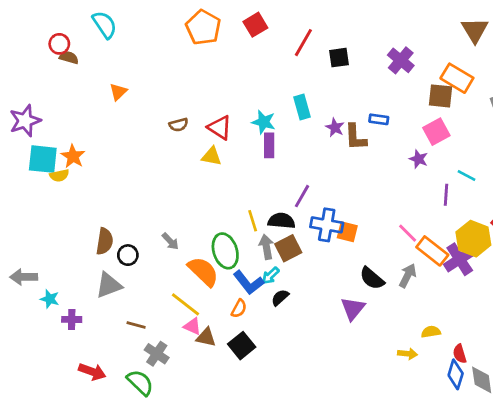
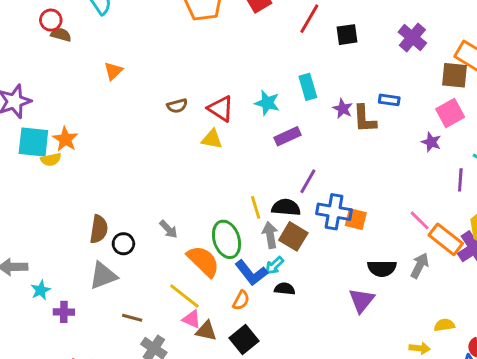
purple rectangle: (269, 145) -> (288, 136), moved, turned 65
brown square: (288, 248) -> (293, 236), turned -32
black semicircle: (372, 278) -> (382, 268), turned -40
black semicircle: (280, 298) -> (285, 289), turned 48
cyan star: (50, 299) -> (41, 290), turned 30

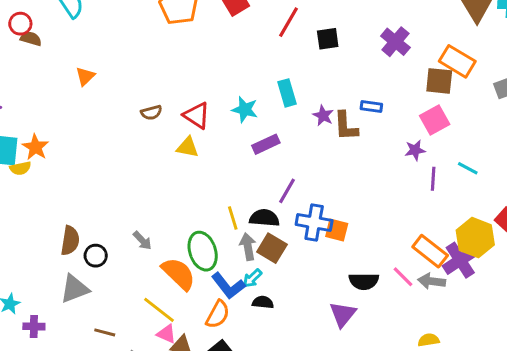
purple star: (431, 142) -> (415, 150), turned -30
purple line: (460, 180) -> (433, 179), moved
pink line: (420, 220) -> (403, 277), moved
gray arrow: (420, 265) -> (432, 281), moved, turned -110
orange semicircle: (241, 300) -> (218, 314), size x1.4

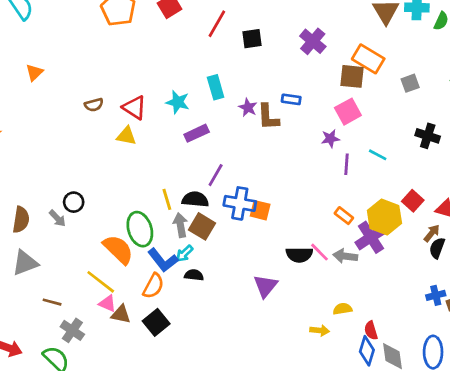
gray arrow: (142, 241) -> (57, 218), moved
orange rectangle: (430, 251) -> (344, 216), moved, size x0.6
black circle: (96, 256) -> (74, 202), moved
black semicircle: (364, 281) -> (299, 255), moved

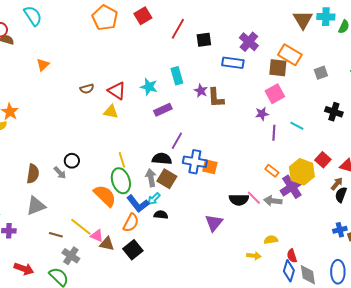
blue rectangle: (291, 99) -> (233, 63), moved, size x1.5
yellow line: (167, 199) -> (122, 160), moved
yellow line: (101, 282) -> (81, 227), moved

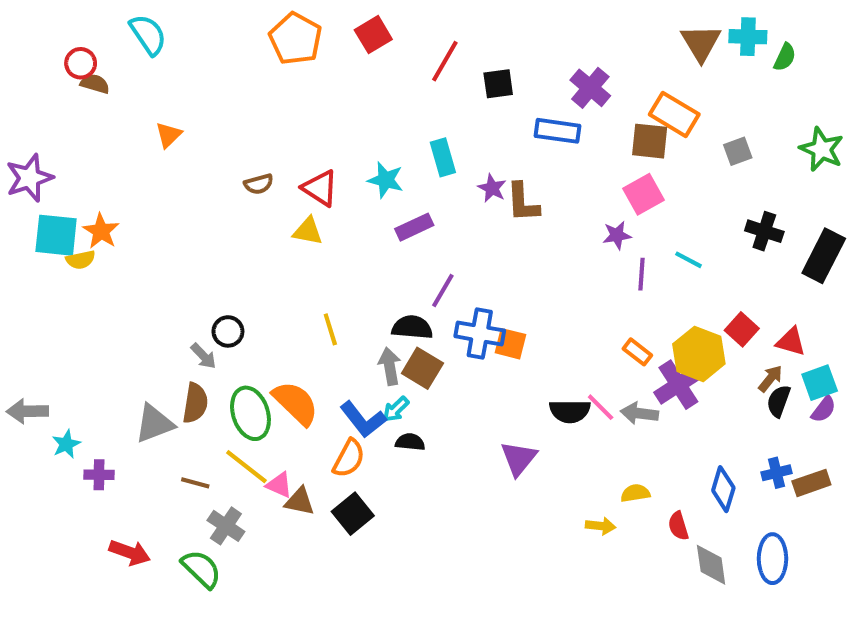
brown semicircle: (33, 174) -> (195, 403), moved
green ellipse: (121, 181) -> (250, 413), moved
blue diamond: (289, 271) -> (723, 489), moved

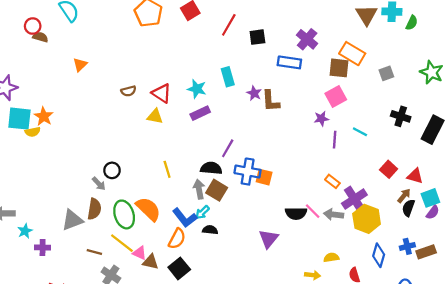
purple rectangle: (414, 227) -> (200, 113), moved
yellow hexagon: (699, 354) -> (367, 219), moved

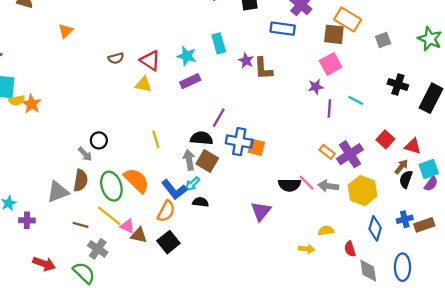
orange star: (44, 116) -> (31, 104), moved
purple cross: (354, 199) -> (350, 154), moved

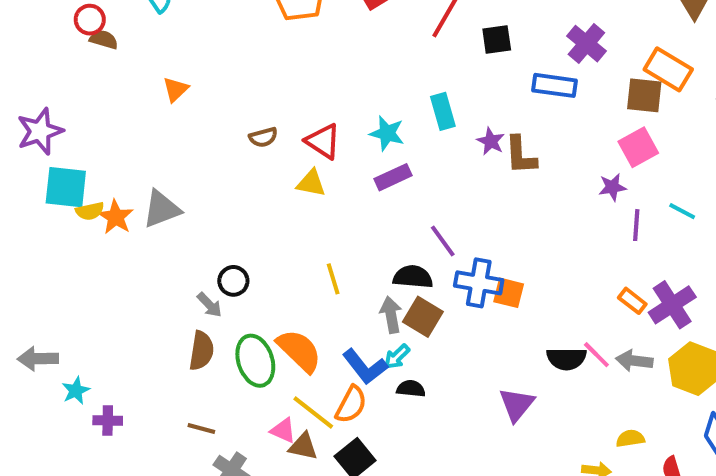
purple line: (219, 118) -> (443, 241), turned -66
gray triangle: (58, 192) -> (162, 209), moved
yellow line: (109, 216) -> (313, 413), moved

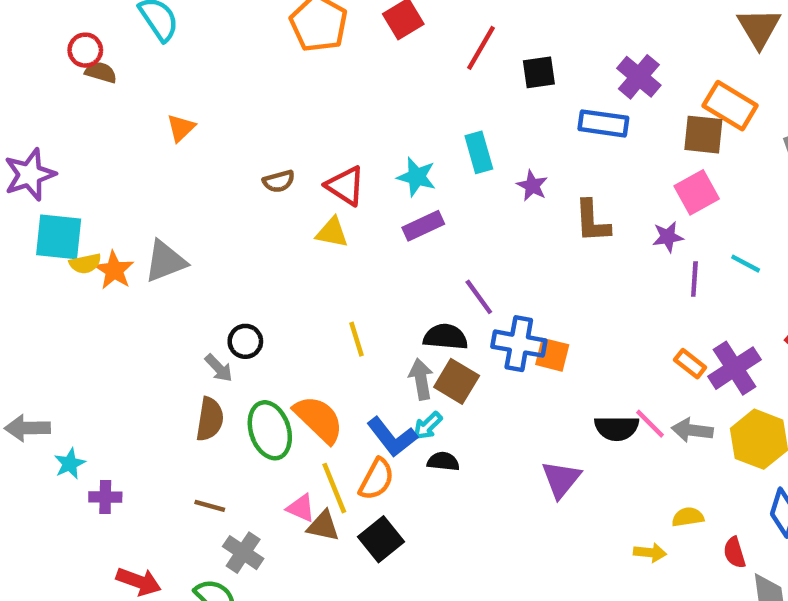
brown L-shape: (521, 155) -> (592, 221), moved
yellow line: (313, 413) -> (334, 488), turned 30

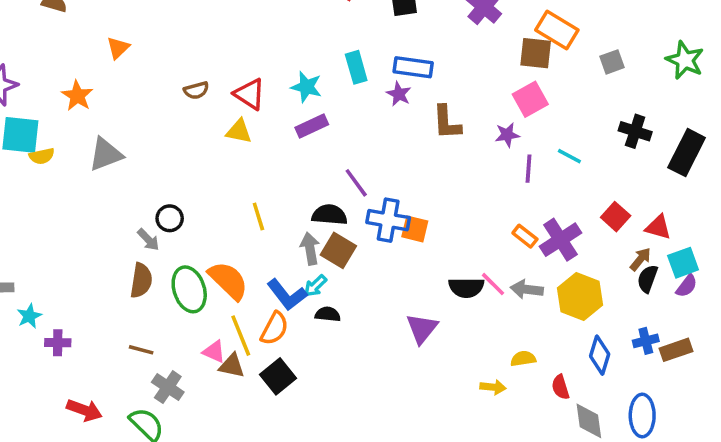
blue rectangle: (603, 123) -> (413, 67), moved
orange star: (114, 270) -> (77, 96), moved

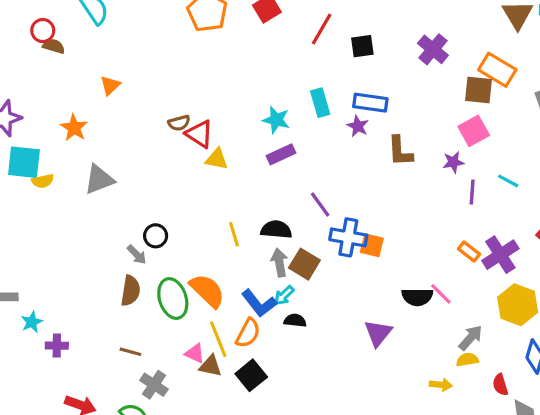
red triangle: (250, 94) -> (199, 134), moved
black semicircle: (330, 215) -> (276, 230), moved
gray arrow: (527, 289) -> (471, 338), moved, turned 124

